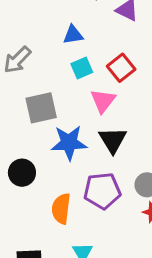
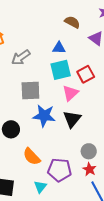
cyan square: (82, 68) -> (61, 70), size x1.5
purple pentagon: (102, 191) -> (59, 170), moved
orange semicircle: (61, 209) -> (32, 157), turned -60

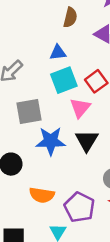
brown semicircle: (72, 22) -> (70, 17), turned 84
orange semicircle: (32, 157) -> (42, 195), turned -30
purple pentagon: (59, 170) -> (79, 207), turned 30

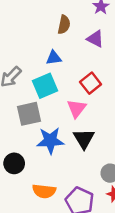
cyan square: (64, 80) -> (45, 86), moved

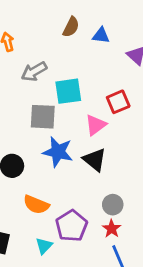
brown semicircle: (64, 25) -> (71, 27), moved
blue triangle: (54, 58) -> (101, 36), moved
black triangle: (84, 139) -> (95, 160), turned -35

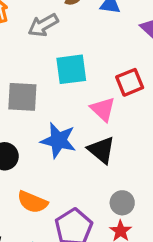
gray arrow: (34, 71) -> (43, 25), moved
gray square: (43, 117) -> (22, 97), moved
pink triangle: (96, 125) -> (103, 109), turned -40

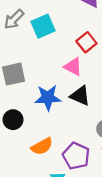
cyan square: (71, 69) -> (43, 26), moved
orange semicircle: (32, 202) -> (42, 146), turned -35

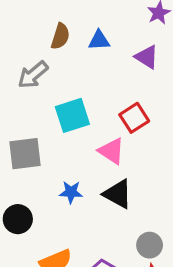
cyan square: (43, 26) -> (72, 115), moved
blue star: (48, 98) -> (71, 192), size x0.6

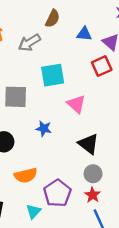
blue triangle: (99, 40) -> (84, 34), moved
red square: (134, 118) -> (102, 66), moved
black triangle: (118, 194) -> (88, 144), moved

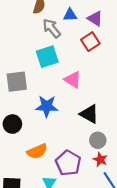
gray arrow: (29, 43) -> (52, 28), moved, turned 90
blue star: (44, 129) -> (47, 106), size x1.5

